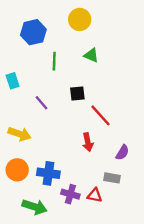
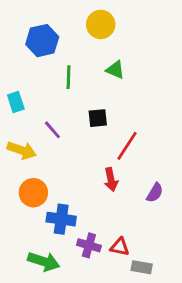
red line: (100, 115) -> (127, 146), turned 75
yellow arrow: (19, 134) -> (22, 150), moved
orange circle: (17, 170) -> (33, 193), moved
gray rectangle: (112, 178) -> (142, 267), moved

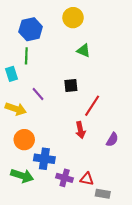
green line: (68, 77) -> (26, 56), moved
green arrow: (44, 261) -> (22, 176), moved

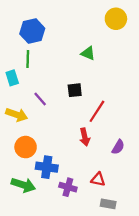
yellow circle: (73, 18) -> (116, 19), moved
red triangle: (87, 179) -> (98, 179), moved

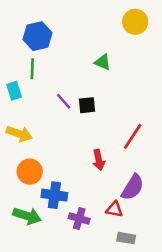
purple line: (40, 99) -> (64, 101), moved
red line: (97, 111) -> (133, 136), moved
purple semicircle: (118, 147) -> (133, 187), moved, size x1.5

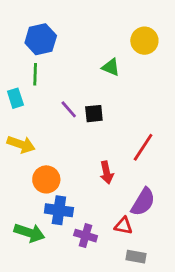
yellow circle: (135, 22) -> (144, 41), moved
orange circle: (30, 172) -> (46, 179), moved

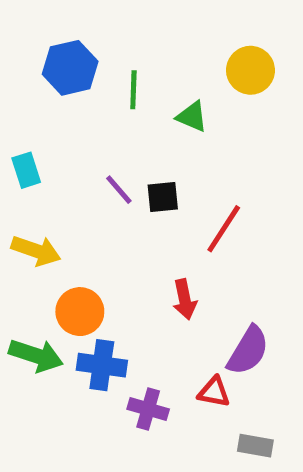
green line: (35, 74) -> (133, 90), moved
red line: (143, 147) -> (224, 229), moved
green arrow: (29, 233) -> (36, 355), moved
gray rectangle: (136, 257) -> (255, 446), moved

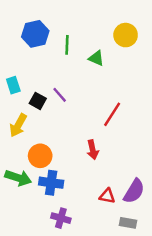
black square: (163, 197) -> (38, 101), moved, turned 35
yellow arrow: (36, 251) -> (18, 125), turned 100
purple semicircle: (248, 351) -> (134, 191), moved
purple cross: (148, 409) -> (61, 218), moved

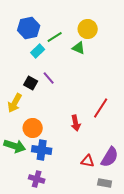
yellow circle: (126, 35) -> (88, 29), moved
green line: (67, 45) -> (55, 37), turned 56
cyan rectangle: (13, 85) -> (38, 51), moved, turned 64
red line: (112, 114) -> (101, 108), moved
purple cross: (61, 218) -> (37, 179), moved

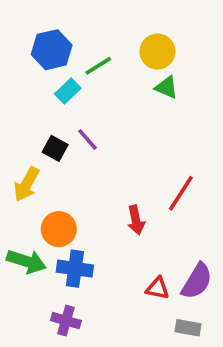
green triangle: (79, 48) -> (166, 87), moved

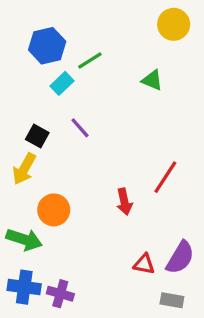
yellow circle: (157, 52) -> (174, 24), moved
black square: (55, 148) -> (37, 136), moved
blue cross: (75, 269) -> (24, 287), moved

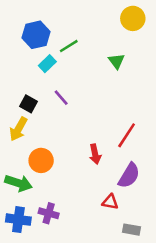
green triangle: (152, 80) -> (116, 61), turned 30
purple semicircle: (180, 258) -> (129, 176), moved
purple cross: (60, 294) -> (49, 213), moved

